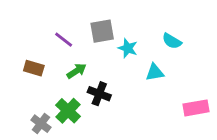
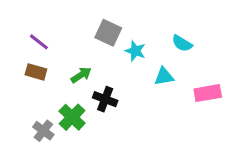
gray square: (102, 31) -> (108, 33), turned 35
purple line: (64, 40) -> (39, 42), moved
pink rectangle: (196, 108) -> (208, 93), moved

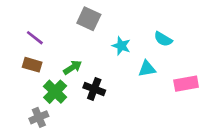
gray square: (108, 33) -> (89, 19), moved
green cross: (72, 117) -> (55, 92), moved
gray cross: (43, 131) -> (39, 117), turned 30

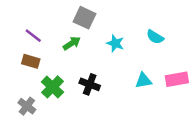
green arrow: (73, 67) -> (72, 43), moved
cyan triangle: (147, 69) -> (144, 81), moved
gray cross: (39, 117) -> (27, 106), moved, turned -30

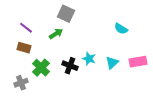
cyan star: (115, 43) -> (89, 59), moved
cyan triangle: (144, 81) -> (112, 63), turned -32
gray cross: (27, 106) -> (21, 83), turned 32

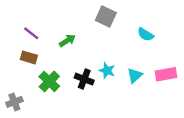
gray square: (66, 14) -> (106, 16), moved
gray cross: (21, 83) -> (14, 102), moved

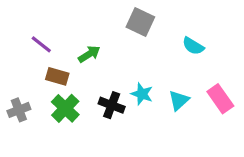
brown rectangle: (29, 57) -> (57, 76), moved
pink rectangle: (166, 74) -> (220, 99), turned 65
gray cross: (14, 102) -> (19, 110), moved

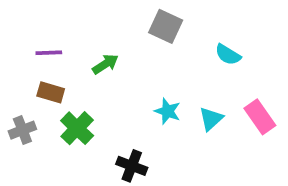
purple line: (41, 44) -> (49, 53), turned -40
brown rectangle: (57, 76) -> (51, 92), moved
black cross: (112, 105) -> (132, 166), moved

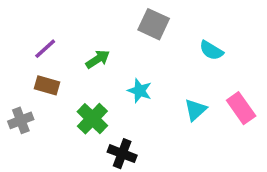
purple line: (49, 53) -> (45, 49), turned -40
cyan star: (168, 111) -> (140, 91), moved
green cross: (77, 128) -> (92, 119), moved

